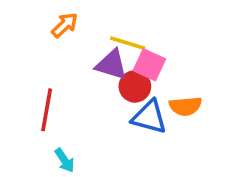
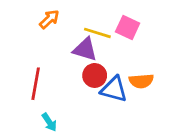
pink square: (149, 65) -> (128, 27), moved
red circle: (135, 86) -> (95, 75), moved

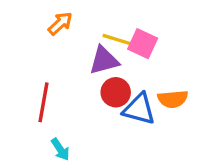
pink square: (128, 27) -> (143, 44), moved
purple triangle: (85, 49) -> (104, 60), turned -32

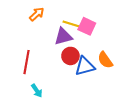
orange semicircle: (173, 99) -> (105, 60), turned 60
blue triangle: (139, 109) -> (85, 66), turned -30

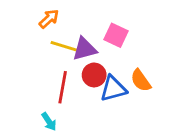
yellow line: (72, 24) -> (64, 46), moved
red line: (27, 62) -> (63, 87), moved

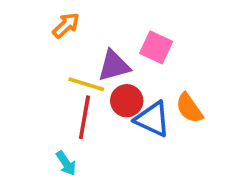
yellow line: (64, 46) -> (86, 84), moved
blue triangle: (113, 89) -> (152, 119), turned 40

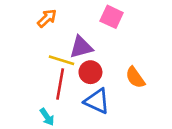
pink square: (156, 47) -> (112, 17), moved
blue triangle: (152, 119) -> (97, 101), moved

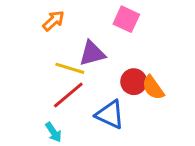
red circle: (90, 72) -> (134, 82), moved
red line: (60, 84) -> (68, 95), turned 40

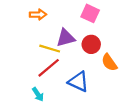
orange arrow: (53, 21) -> (38, 15), turned 42
red circle: (134, 82) -> (91, 44), moved

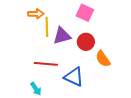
yellow line: (50, 49) -> (47, 27), moved, turned 72
red line: (49, 68) -> (46, 64), turned 45

